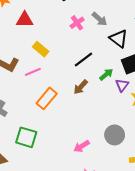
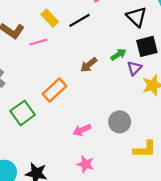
black line: (84, 60) -> (79, 20), moved
orange rectangle: (47, 98) -> (54, 90), moved
green square: (26, 137) -> (23, 113), turned 30

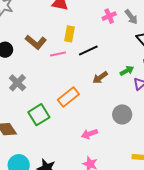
yellow rectangle: (50, 18) -> (70, 34), turned 49
black line: (79, 20) -> (88, 50), moved
gray circle: (120, 122) -> (122, 114), moved

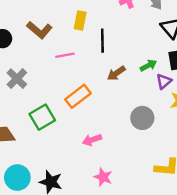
black line: (88, 50) -> (102, 41), turned -66
pink line: (58, 54) -> (65, 55), moved
pink arrow: (89, 134) -> (92, 140), moved

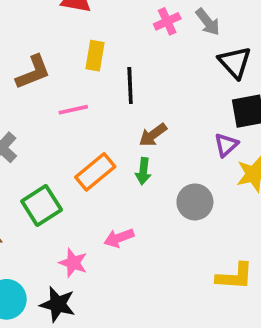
brown L-shape: (39, 30) -> (33, 72), turned -60
green arrow: (148, 65) -> (143, 171), moved, turned 126
pink star: (103, 177) -> (73, 263), moved

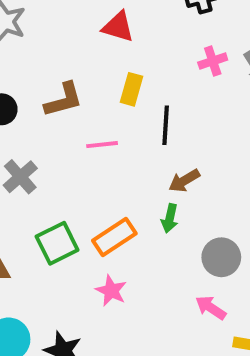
orange rectangle: (95, 172) -> (114, 237), moved
pink arrow: (119, 238) -> (211, 308), moved, turned 48
pink star: (73, 263) -> (111, 291), moved

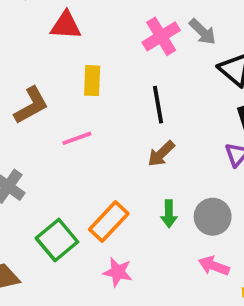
pink cross: (213, 61) -> (161, 36), size x1.4
black line: (166, 125) -> (158, 105), moved
green arrow: (170, 218) -> (169, 214), moved

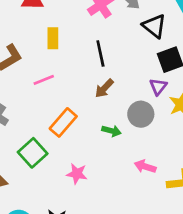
green arrow: (169, 214) -> (111, 131), turned -72
gray circle: (213, 217) -> (141, 114), moved
orange rectangle: (109, 222) -> (63, 122), moved

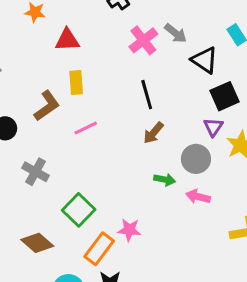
yellow rectangle: (53, 38) -> (76, 82), moved
orange rectangle: (63, 122) -> (99, 249), moved
pink arrow: (145, 166) -> (198, 197), moved

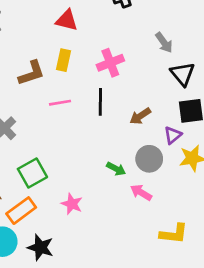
pink cross: (143, 40) -> (110, 63), moved
black line: (147, 95) -> (100, 102), moved
brown arrow: (153, 133) -> (140, 116), moved
orange rectangle: (99, 249) -> (21, 211), moved

